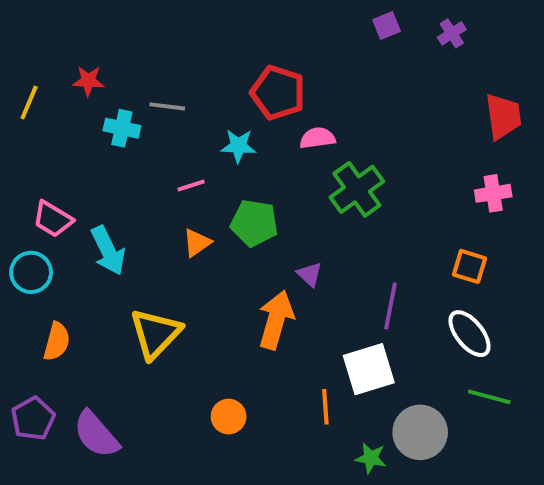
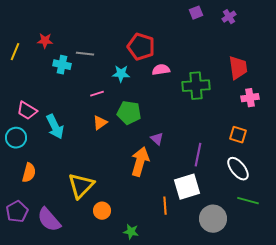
red trapezoid: (503, 116) -> (238, 68), moved
green cross: (357, 189) -> (196, 86), moved, turned 32
yellow triangle: (155, 334) -> (81, 186), moved
orange circle: (229, 417) -> (102, 211), moved
green star: (371, 458) -> (131, 232), moved

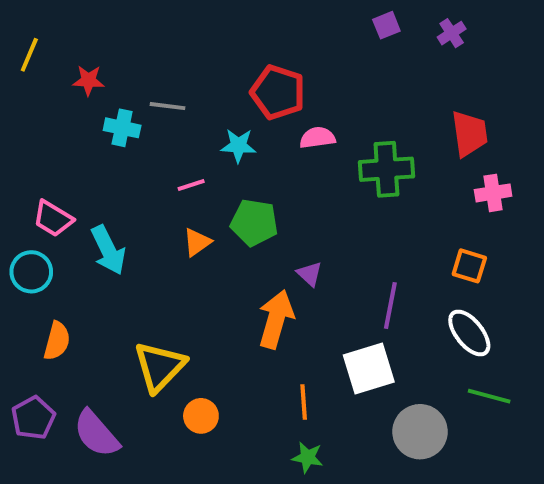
yellow line: (15, 52) -> (29, 55), moved
orange line: (165, 206) -> (304, 402), moved
green star: (131, 232) -> (308, 457), moved

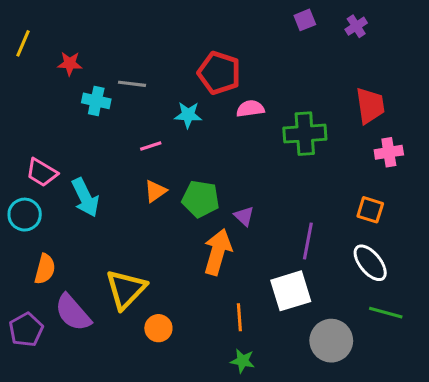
green pentagon: (254, 223) -> (200, 199), moved
purple semicircle: (96, 434) -> (73, 313), moved

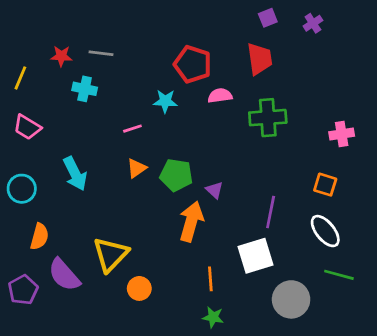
yellow line: (23, 43) -> (20, 78), moved
gray line: (132, 84) -> (101, 53), moved
red trapezoid: (370, 106) -> (260, 59), moved
pink trapezoid: (42, 173) -> (27, 127), moved

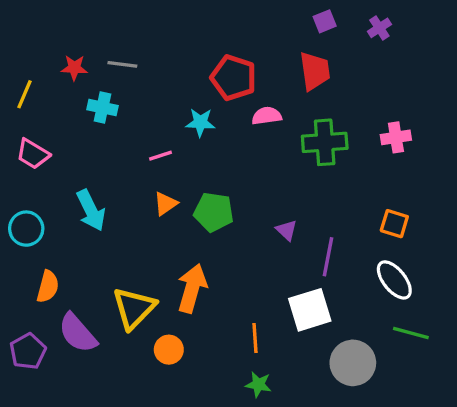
pink cross: (342, 134) -> (396, 137), moved
purple triangle: (214, 190) -> (287, 230), moved
orange arrow: (191, 221) -> (192, 288), moved

